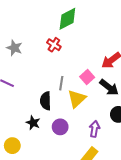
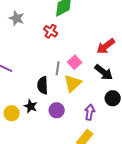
gray star: (14, 48) -> (17, 18), moved
pink square: (87, 77) -> (75, 62), moved
yellow circle: (12, 146) -> (12, 113), moved

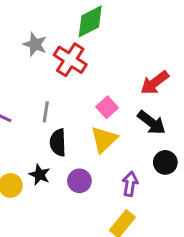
gray star: (17, 18) -> (35, 44), moved
red cross: (51, 31) -> (70, 60), size x1.5
gray line: (58, 68) -> (46, 112), moved

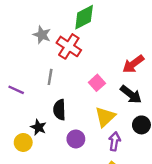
gray line: (46, 112) -> (50, 77), moved
yellow triangle: (104, 139) -> (105, 117), moved
black star: (40, 175) -> (38, 127), moved

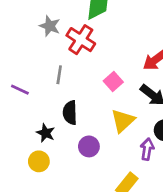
purple arrow: (115, 141) -> (147, 149), moved
yellow circle: (23, 142) -> (39, 161), moved

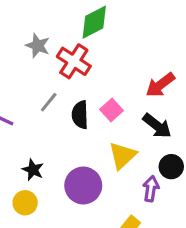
gray line: (59, 75) -> (49, 102), turned 30
black semicircle: (70, 113) -> (80, 115), moved
purple circle: (89, 146) -> (83, 185), size x1.5

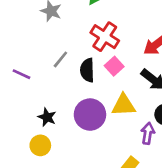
red cross: (74, 61) -> (105, 37), moved
yellow triangle: (123, 156) -> (124, 105), turned 40
purple circle: (83, 185) -> (90, 115), moved

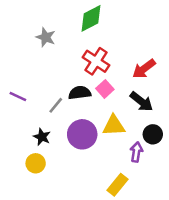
gray line: (60, 59) -> (56, 105), moved
black semicircle: (87, 70) -> (80, 93), turned 85

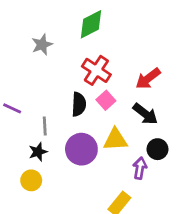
gray star: (46, 37) -> (42, 45), turned 30
black semicircle: (80, 93) -> (79, 104), turned 100
gray line: (56, 105) -> (45, 126), moved, turned -42
black star: (42, 137) -> (38, 152), turned 30

